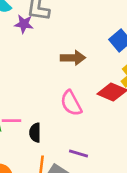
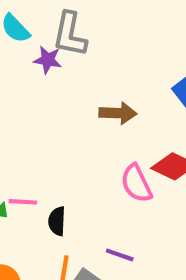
pink semicircle: (71, 103) -> (136, 184), moved

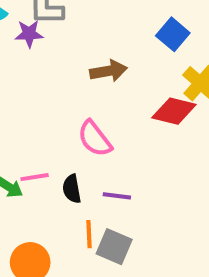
pink semicircle: (136, 184) -> (95, 139), moved
purple line: (120, 255) -> (117, 196), moved

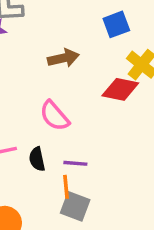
blue square: (173, 34) -> (116, 24), turned 32
orange line: (89, 234) -> (66, 187), moved

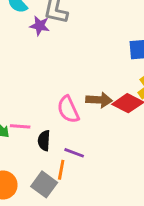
brown arrow: (63, 58) -> (99, 100), moved
gray square: (75, 206) -> (44, 184), moved

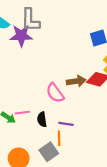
purple star: (40, 26) -> (21, 36), size x1.5
gray square: (44, 184) -> (49, 152), turned 30

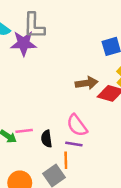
brown arrow: (76, 81) -> (87, 83), moved
pink semicircle: (55, 93) -> (77, 125), moved

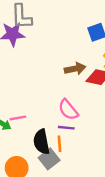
black semicircle: (47, 139) -> (42, 142), moved, size x1.5

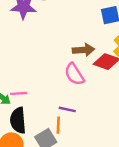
pink semicircle: (68, 110) -> (74, 74), moved
black semicircle: (42, 142) -> (18, 120), moved

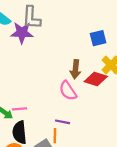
brown arrow: (84, 50) -> (75, 69), turned 102

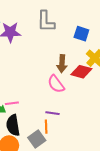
gray L-shape: (32, 18) -> (46, 21), moved
blue square: (98, 38) -> (81, 34), turned 35

